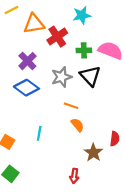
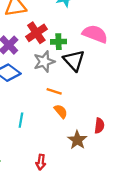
red cross: (57, 37) -> (36, 33), moved
green cross: (84, 50) -> (59, 42), moved
red arrow: (74, 176) -> (41, 162), moved

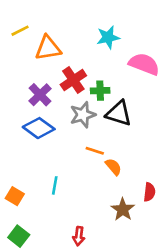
pink semicircle: (95, 34) -> (144, 64), moved
black triangle: (74, 60) -> (119, 113), turned -30
orange semicircle: (61, 111) -> (113, 167), moved

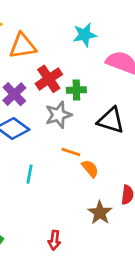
black triangle: (119, 113) -> (111, 120), moved
cyan line: (55, 185) -> (30, 174), moved

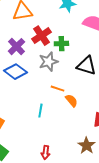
cyan line: (30, 174) -> (40, 111), moved
brown star: (100, 213) -> (86, 146), moved

